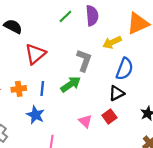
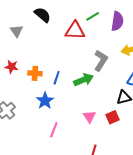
red triangle: (35, 54) -> (75, 31), moved, turned 30

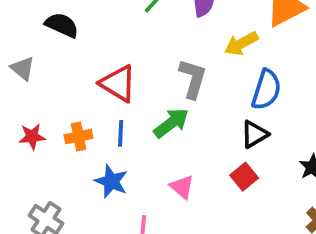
red triangle: (75, 31) -> (118, 83), moved, turned 45
pink triangle: (89, 117) -> (182, 187), moved

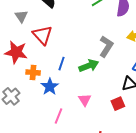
red triangle: (118, 83) -> (42, 35), moved
red star: (32, 137) -> (16, 52), size x1.6
orange cross: (79, 137) -> (33, 72), moved

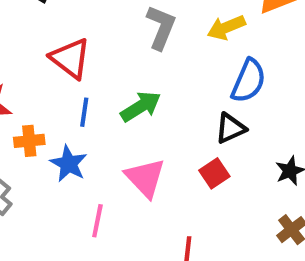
red triangle: (42, 35) -> (70, 58), moved
gray L-shape: (106, 46) -> (161, 27), moved
pink triangle: (85, 100) -> (145, 178), size x1.5

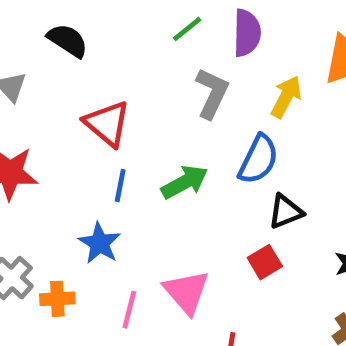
yellow arrow: (226, 27) -> (286, 97), turned 138
blue semicircle: (249, 81) -> (258, 159), moved
orange cross: (29, 141) -> (57, 299), moved
pink triangle: (145, 178) -> (186, 292), moved

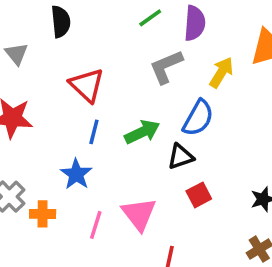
black semicircle: (68, 40) -> (61, 22), turned 48
gray L-shape: (212, 93) -> (166, 67), turned -141
black triangle: (286, 212) -> (181, 157), moved

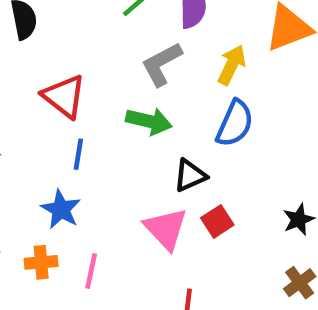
blue semicircle: (198, 118) -> (235, 123), moved
green arrow: (142, 132) -> (149, 121), moved, turned 44
orange cross: (43, 214) -> (41, 262), moved
pink triangle: (139, 214) -> (166, 229), moved

